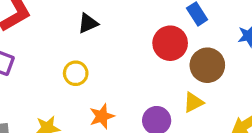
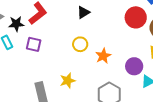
orange star: (102, 116) -> (103, 56), moved

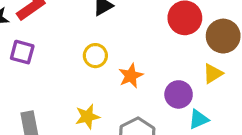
yellow star: (68, 81) -> (87, 117), moved

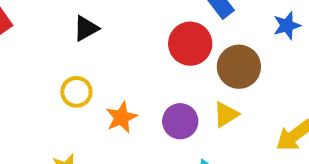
purple circle: (179, 94) -> (180, 121), moved

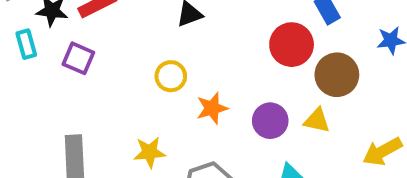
yellow triangle: (226, 114) -> (317, 120), turned 36

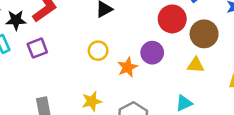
purple square: (78, 58) -> (37, 48), turned -36
purple circle: (270, 121) -> (152, 53), moved

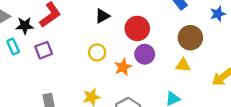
red circle: (172, 19) -> (137, 28), moved

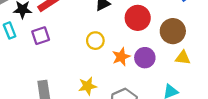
brown circle: (190, 38) -> (173, 31), moved
purple circle: (145, 54) -> (145, 58), moved

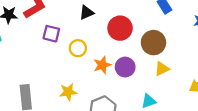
purple square: (41, 36) -> (51, 34), moved, turned 30
yellow triangle: (183, 58) -> (162, 69), turned -35

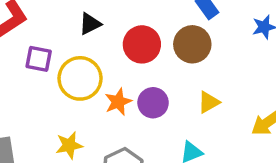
brown circle: (153, 43) -> (192, 44), moved
yellow circle: (78, 48) -> (80, 78), size x1.6

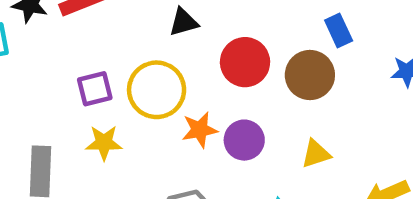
purple square: (39, 59) -> (95, 89), moved, turned -36
yellow star: (69, 145) -> (104, 143), moved

